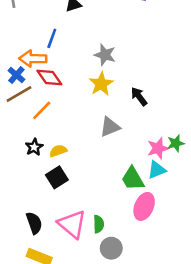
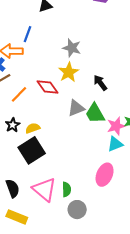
red diamond: (49, 78) -> (47, 87), moved
black square: (57, 177) -> (32, 150), size x1.4
green trapezoid: (133, 179) -> (95, 113), moved

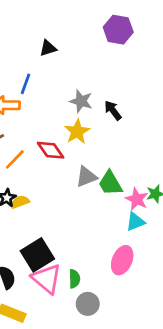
black arrow: (100, 83) -> (113, 110), moved
pink star: (116, 126) -> (137, 199), turned -30
yellow semicircle: (33, 128) -> (20, 202), moved
black square: (32, 150) -> (37, 255), moved

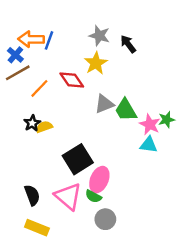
blue line: (25, 84) -> (49, 40), moved
cyan triangle: (135, 222) -> (149, 145), turned 30
black square: (37, 255) -> (78, 159), moved
pink ellipse: (122, 260) -> (99, 180), moved
green semicircle: (74, 279) -> (93, 196), turned 119

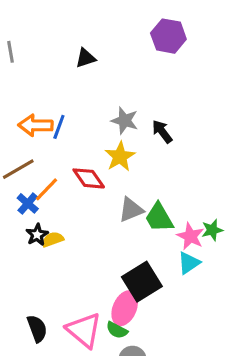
blue cross: (15, 55) -> (28, 203), moved
cyan triangle: (149, 145) -> (189, 263), turned -42
black square: (78, 159) -> (142, 282), moved

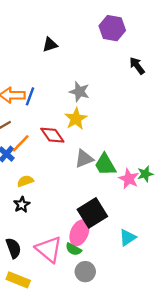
black arrow: (162, 132) -> (137, 66), moved
black star: (37, 235) -> (22, 205), moved
cyan triangle: (189, 263) -> (128, 238), moved

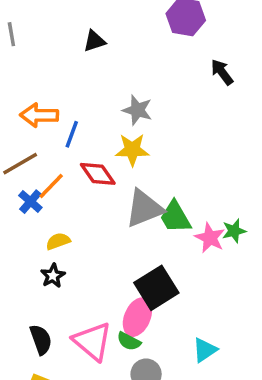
blue line: (30, 96) -> (72, 134), moved
yellow star: (76, 119) -> (132, 150), turned 30
gray triangle: (84, 159) -> (144, 208), size x1.4
cyan triangle: (128, 238) -> (205, 350), moved

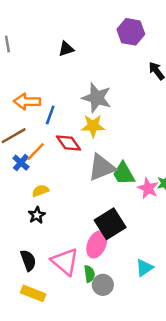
gray star: (137, 110) -> (97, 98), size x1.4
green semicircle: (129, 341) -> (89, 274), moved, turned -126

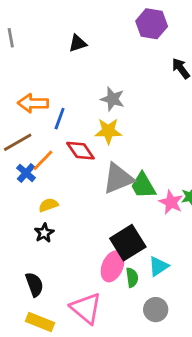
gray star: (97, 98) -> (112, 99), size x0.7
pink triangle: (65, 262) -> (86, 308), moved
cyan triangle: (144, 268) -> (158, 266), moved
green semicircle: (89, 274) -> (132, 277), moved
gray circle: (103, 285) -> (156, 310), moved

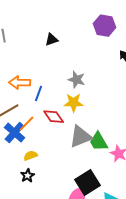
blue cross: (26, 173) -> (15, 133), size x1.5

